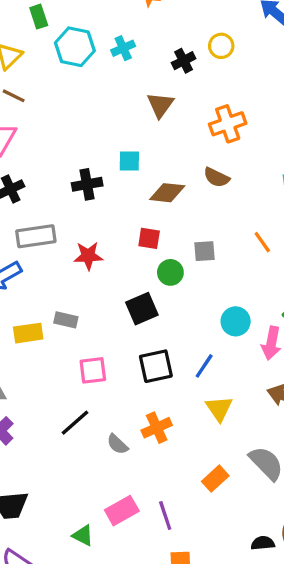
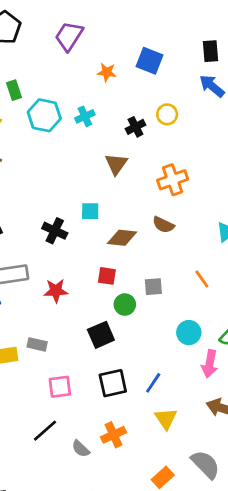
black cross: (87, 184) -> (55, 231), turned 35
cyan circle: (236, 321) -> (189, 333), moved

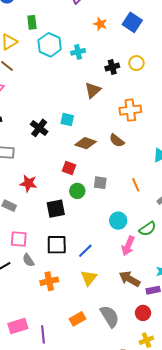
red star: (56, 291) -> (28, 183), moved
gray semicircle: (81, 449) -> (28, 260), moved

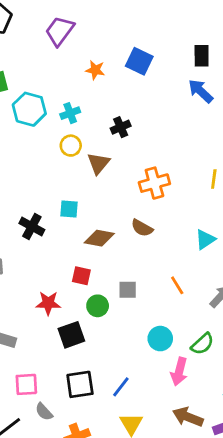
yellow circle: (136, 63) -> (71, 146), moved
red star: (28, 183) -> (48, 303), moved

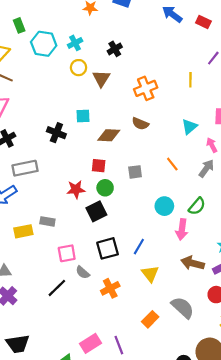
green circle: (98, 306) -> (105, 188), moved

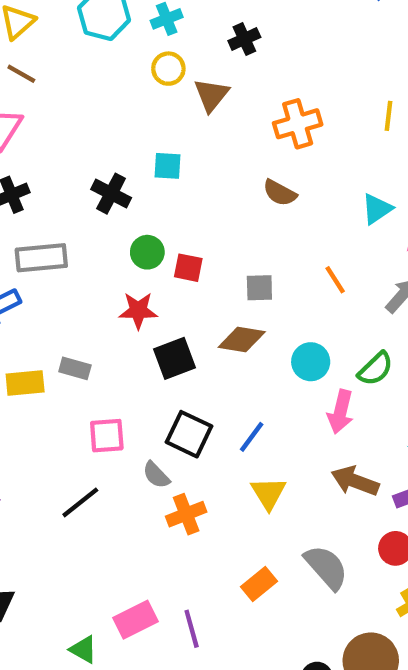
brown diamond: (109, 135) -> (242, 340), moved
green circle: (105, 188) -> (147, 252), moved
black square: (108, 248) -> (189, 434), turned 35
gray semicircle: (83, 272) -> (156, 475), moved

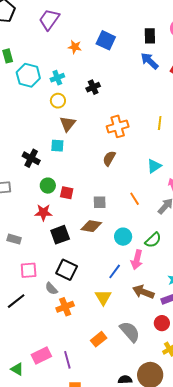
brown triangle: (211, 95) -> (68, 124), moved
brown semicircle: (280, 193) -> (109, 158), turned 91
blue line: (252, 437) -> (115, 271), moved

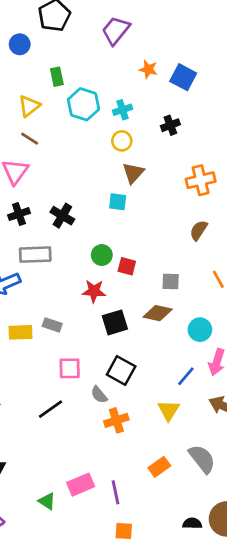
blue square: (106, 40) -> (183, 77), moved
black cross: (31, 158) -> (62, 216), moved
brown semicircle: (109, 158) -> (199, 230), moved

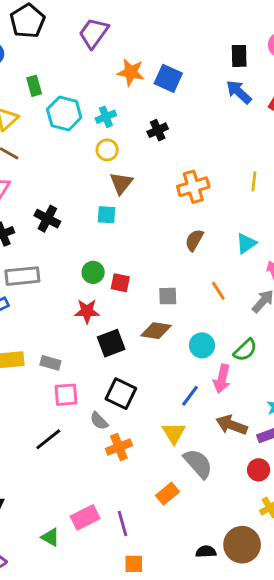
orange star: (148, 69) -> (131, 72), size x1.4
black cross: (62, 216) -> (47, 219), moved
gray rectangle: (52, 325) -> (50, 363), moved
gray semicircle: (202, 459) -> (198, 464), moved

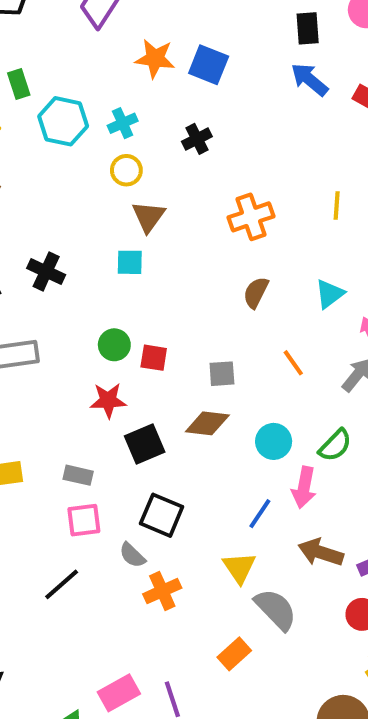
gray rectangle: (50, 363) -> (78, 475), moved

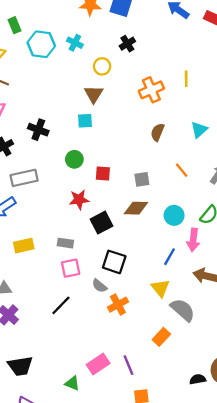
cyan cross: (123, 123) -> (75, 43), turned -35
black cross: (197, 139) -> (127, 44), moved
yellow circle: (126, 170) -> (102, 66), moved
yellow line: (337, 206) -> (186, 79), moved
green circle: (114, 345) -> (74, 159), moved

